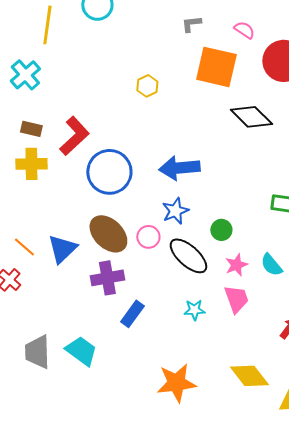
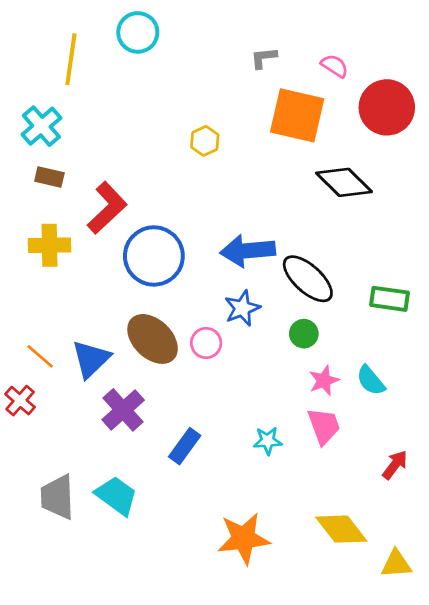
brown rectangle: (31, 129) -> (49, 177), moved
black ellipse: (188, 256) -> (308, 279), moved
purple cross: (107, 278) -> (123, 410), moved, turned -32

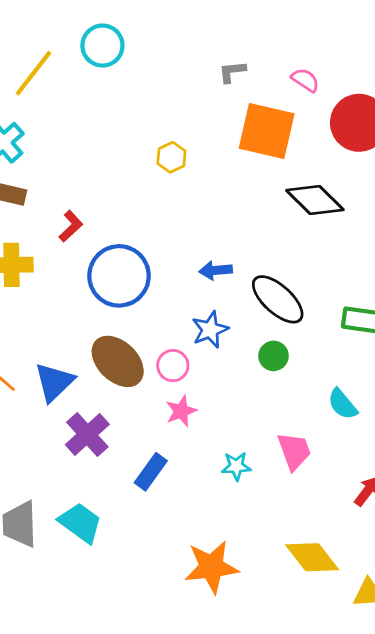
yellow line: (71, 59) -> (34, 73), turned 30
red L-shape: (107, 208) -> (71, 226), size x0.6
blue arrow: (248, 251) -> (216, 270), size x0.6
pink star: (324, 380) -> (181, 411), moved

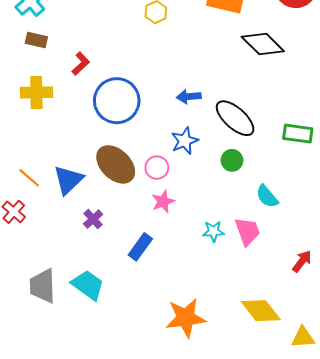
cyan semicircle: (342, 404) -> (267, 196), moved
purple cross: (87, 435) -> (93, 219), size x0.6
cyan star: (236, 466) -> (213, 231), moved

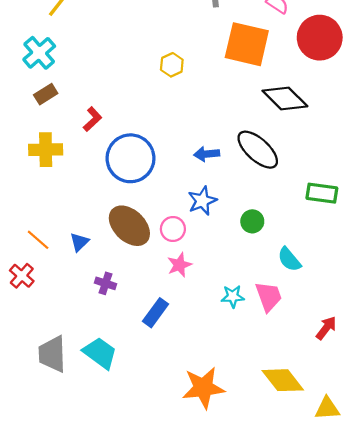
brown rectangle: (36, 40) -> (46, 94), turned -45
black ellipse: (235, 118) -> (258, 150), moved
blue triangle: (68, 180) -> (79, 242), size x0.6
purple cross: (93, 219) -> (105, 283), turned -30

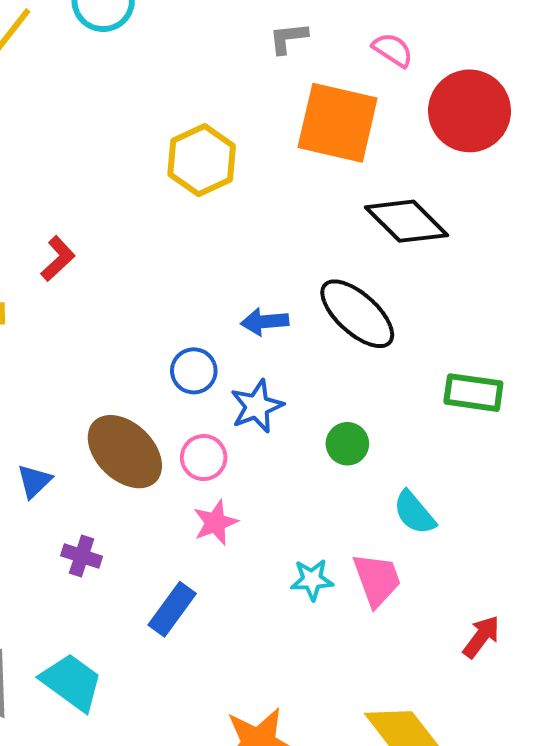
yellow hexagon: (172, 65) -> (202, 160), size x1.6
blue circle: (130, 158) -> (194, 371), moved, size x0.5

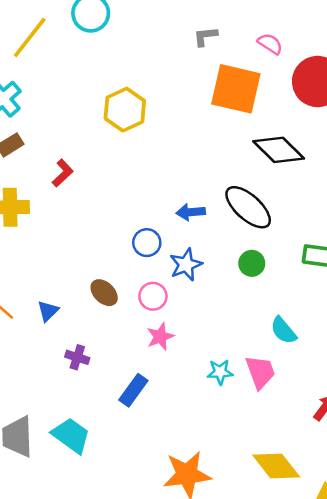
yellow hexagon: (202, 160) -> (125, 110), moved
green circle: (347, 444) -> (252, 263), moved
brown ellipse: (125, 452) -> (104, 293), size x0.6

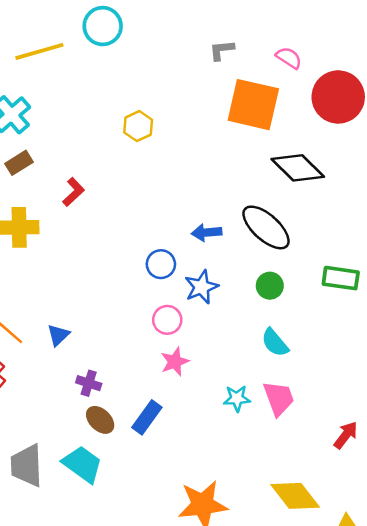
yellow line: (30, 38) -> (39, 51), turned 36
yellow hexagon: (125, 110) -> (138, 126), size x0.7
brown ellipse: (104, 293) -> (100, 420), moved
cyan semicircle: (284, 330) -> (275, 343), moved

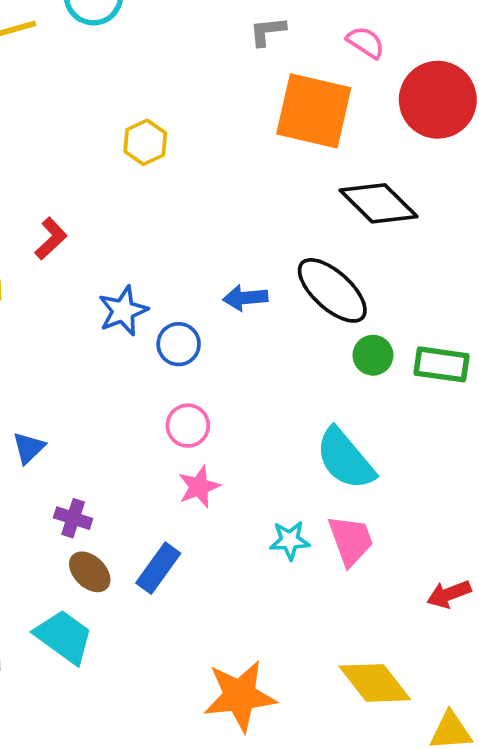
green circle: (270, 286) -> (373, 355), moved
blue star: (201, 287) -> (123, 311), moved
cyan semicircle: (275, 343) -> (345, 459), size x1.5
red arrow: (346, 435) -> (449, 594), turned -148

